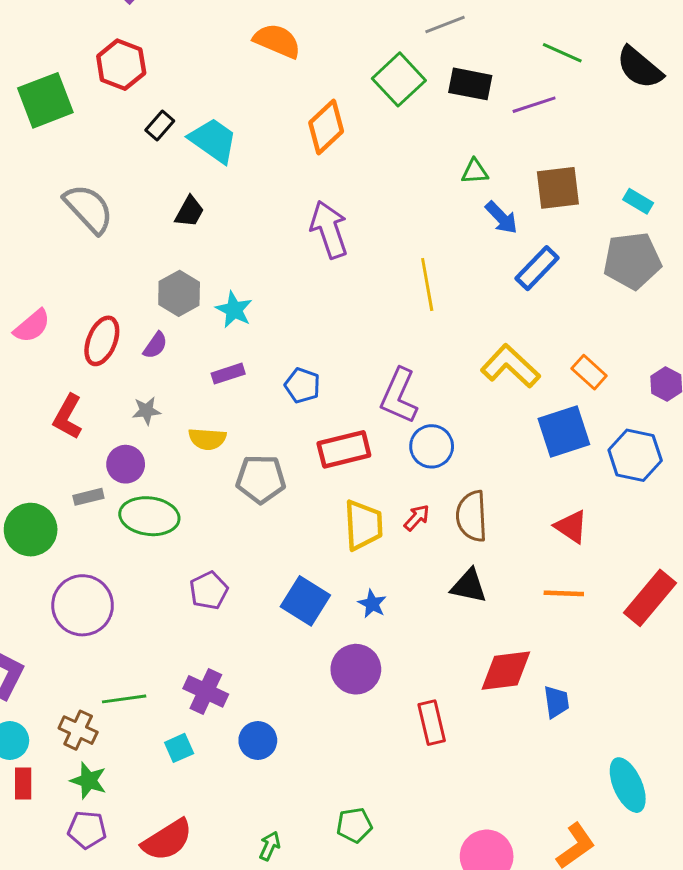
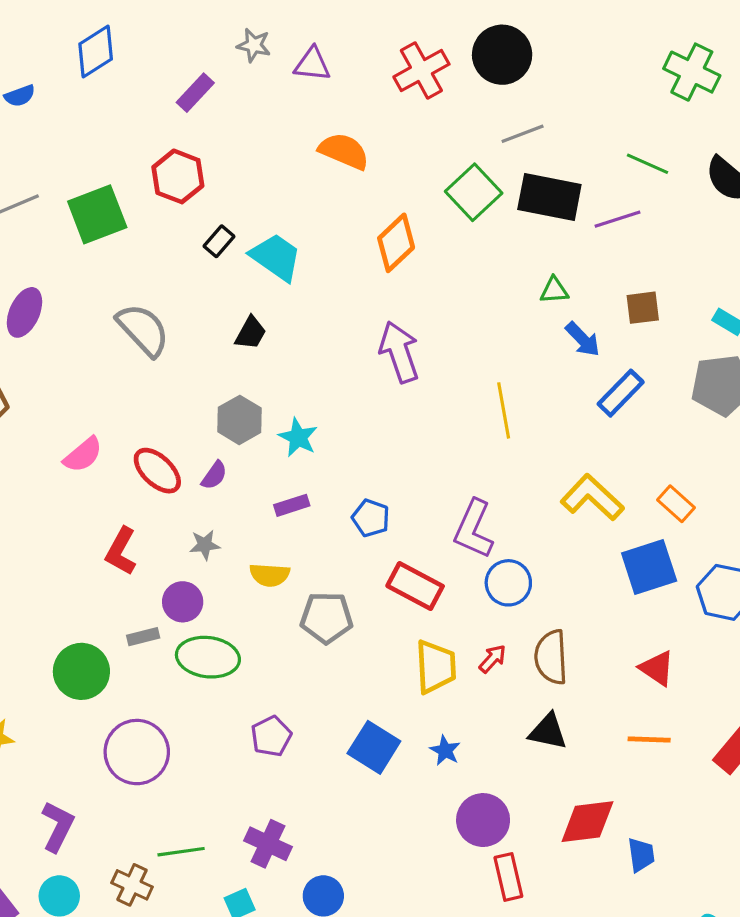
black rectangle: (470, 84) -> (549, 197), size x1.4
brown square: (558, 188) -> (643, 308), size x0.7
red ellipse: (102, 341) -> (157, 471), turned -69
red rectangle: (344, 449) -> (415, 586), turned 42
purple circle: (356, 669) -> (483, 820), moved

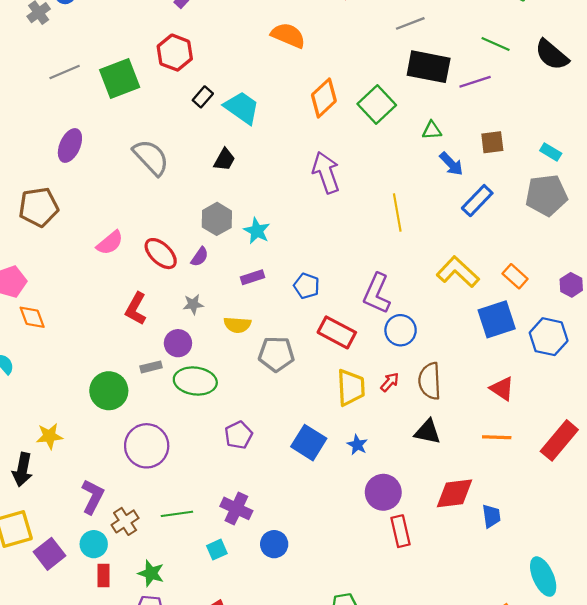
green square: (474, 192) -> (377, 104), moved
brown cross: (132, 885) -> (125, 521), moved, turned 32

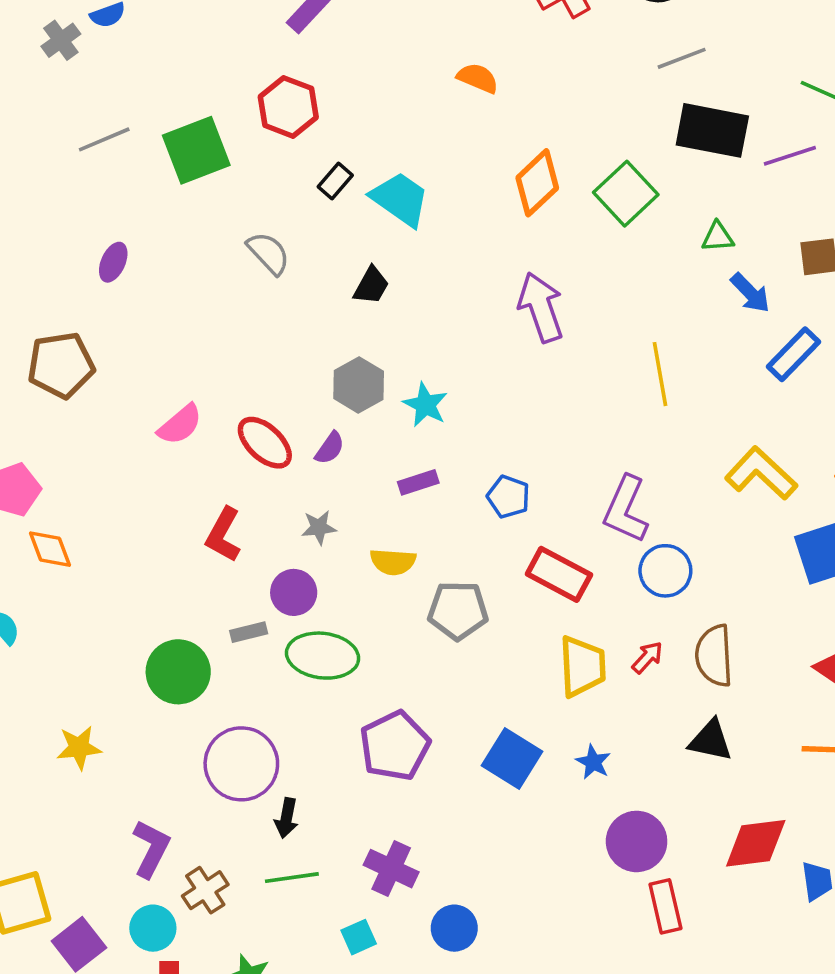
orange semicircle: (288, 35) -> (478, 78), size x0.7
purple ellipse: (70, 146) -> (113, 262), size x0.7
gray semicircle: (151, 157) -> (268, 253), moved, size x0.7
purple pentagon: (238, 435) -> (395, 746), size x1.5
black arrow: (22, 470) -> (286, 818), moved, size x0.7

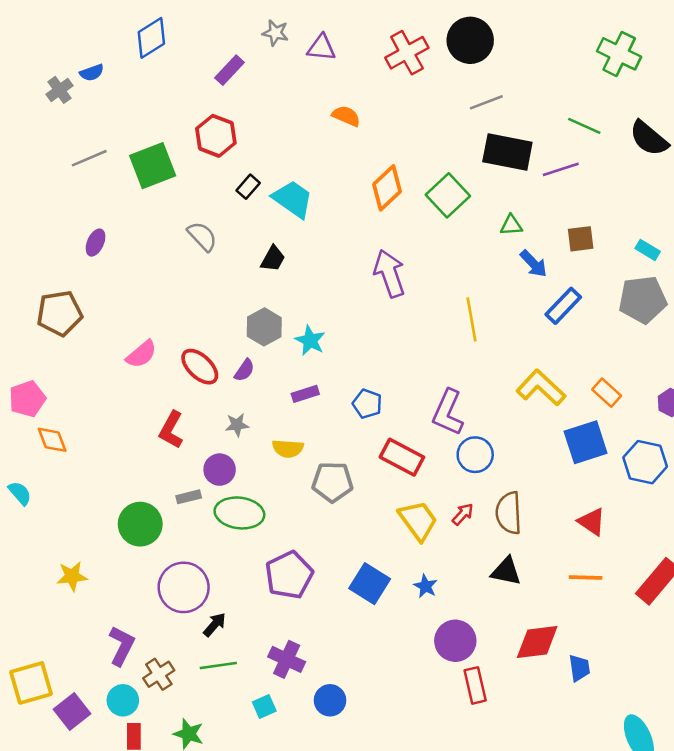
yellow trapezoid: (582, 666) -> (418, 520), turned -33
black arrow: (286, 818) -> (215, 625), turned -150

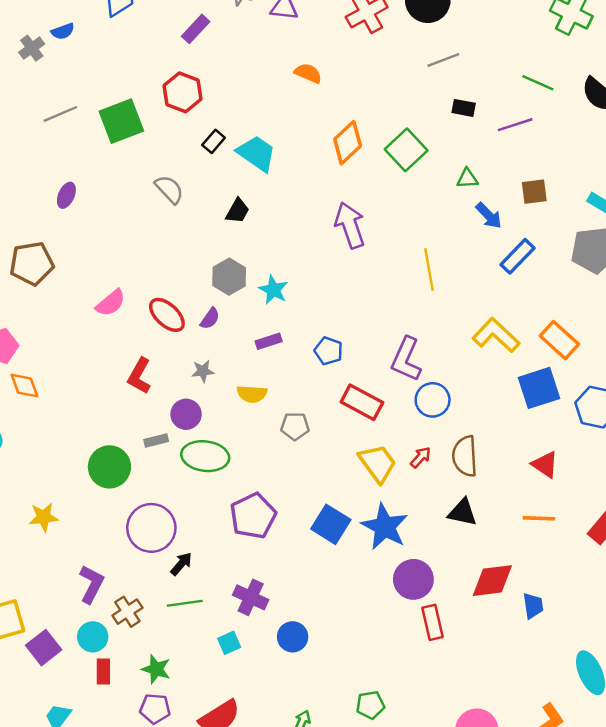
black rectangle: (507, 152) -> (464, 108), size x0.5
orange rectangle: (607, 393) -> (559, 340), size x1.4
gray pentagon: (332, 482) -> (295, 426), size x0.7
blue star: (426, 586) -> (385, 527), size x2.0

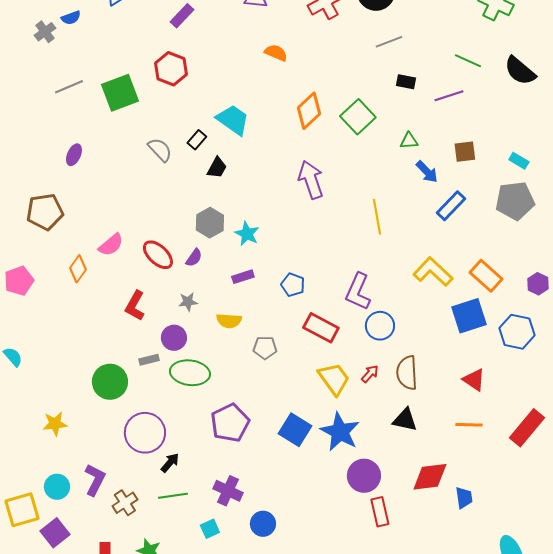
black rectangle: (214, 141) -> (197, 140), moved
orange diamond: (25, 386) -> (78, 269), moved, turned 56
cyan circle: (93, 637) -> (57, 487), moved

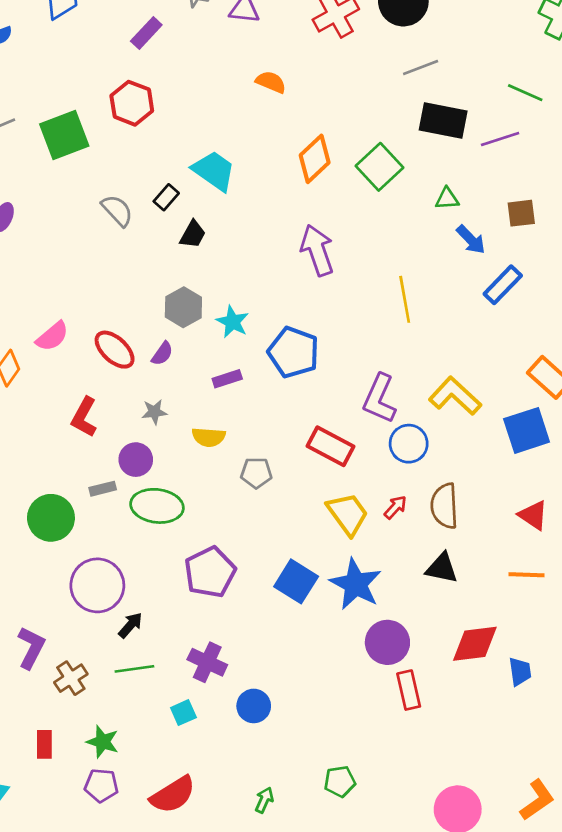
black rectangle: (406, 82) -> (443, 120), size x1.8
yellow L-shape: (433, 272) -> (455, 396), moved
blue pentagon: (293, 285) -> (293, 352), moved, size x1.6

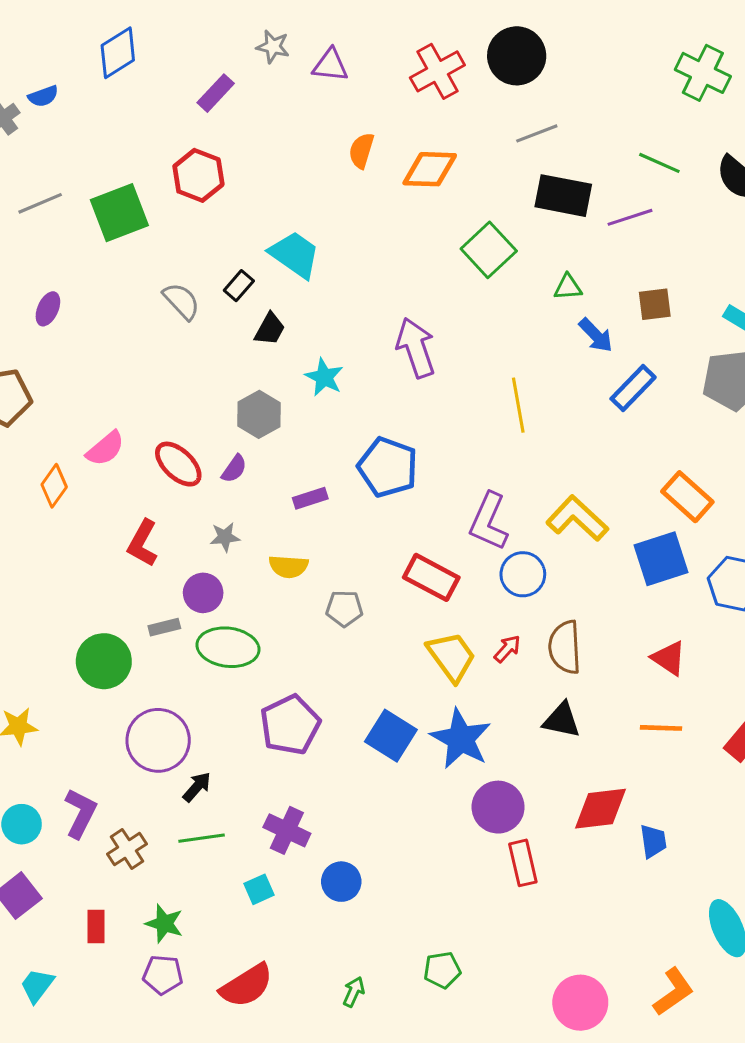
orange semicircle: (271, 82) -> (361, 151), turned -96
orange diamond: (315, 159) -> (430, 169), moved, turned 45
cyan star: (232, 322) -> (324, 377), moved

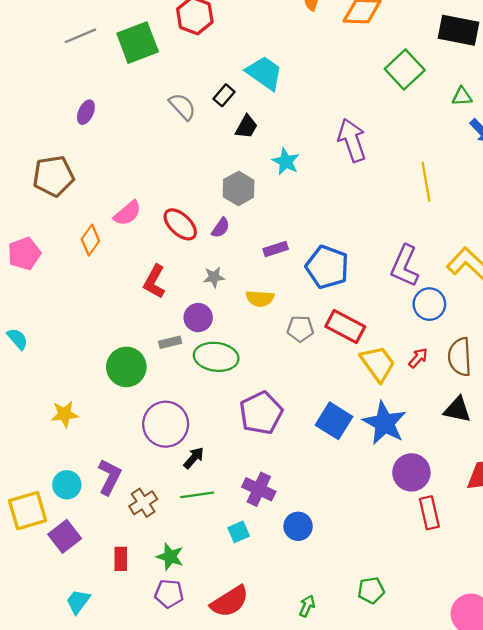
blue pentagon: (388, 467) -> (327, 267), moved
red rectangle: (431, 577) -> (345, 327), moved

